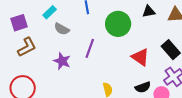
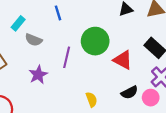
green circle: (118, 24) -> (95, 41), moved
purple star: (62, 61) -> (38, 75), turned 30

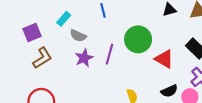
purple star: (38, 75) -> (84, 58), moved

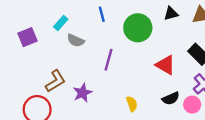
green circle: (138, 39) -> (138, 28), moved
brown L-shape: (42, 58) -> (55, 81), moved
purple star: (84, 58) -> (82, 93), moved

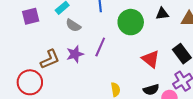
purple star: (82, 93) -> (75, 54), moved

